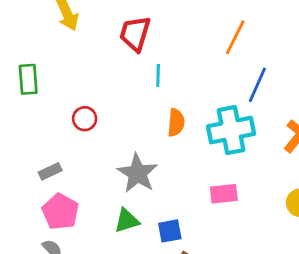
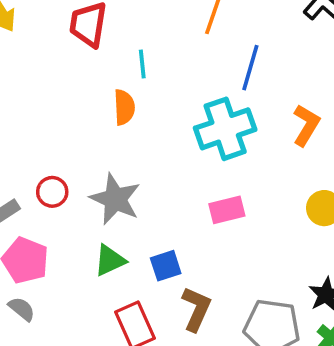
cyan line: (158, 76) -> (142, 64), moved
red circle: (85, 119) -> (52, 192), moved
orange semicircle: (176, 123) -> (124, 107), moved

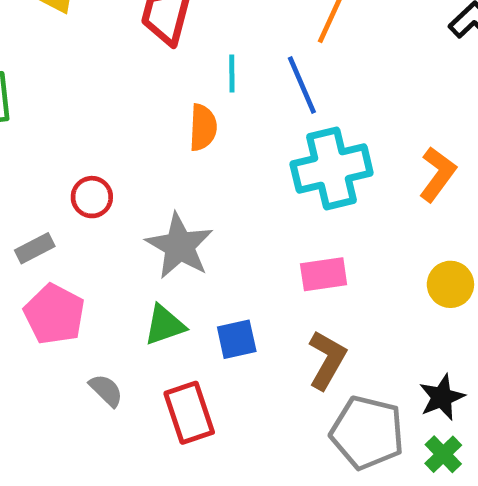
blue line: (250, 68) -> (302, 85), moved, turned -45
red circle: (52, 192) -> (92, 197), moved
gray semicircle: (22, 309) -> (106, 390), moved
brown L-shape: (196, 309) -> (327, 360), moved

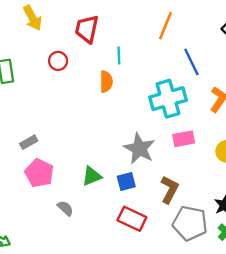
blue line: (302, 85) -> (191, 62), moved
red circle: (92, 197) -> (58, 61), moved
gray star: (179, 246) -> (139, 149), moved
pink rectangle: (324, 274) -> (184, 139), moved
red rectangle: (189, 413) -> (132, 219), moved, turned -44

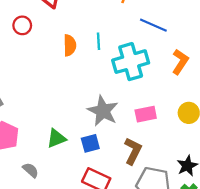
cyan line: (119, 55) -> (99, 41), moved
blue line: (191, 62) -> (153, 25), turned -40
pink rectangle: (184, 139) -> (146, 114), moved

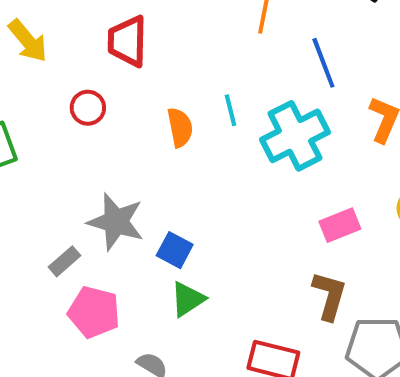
blue line: (153, 25) -> (323, 63), turned 56
gray star: (103, 111) -> (116, 222), moved
blue square: (90, 143) -> (175, 250), moved, turned -36

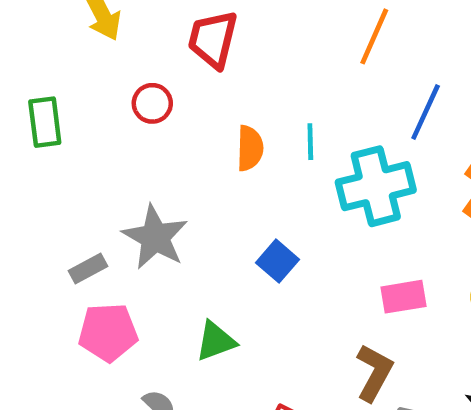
blue line: (323, 63) -> (426, 112), turned 33
blue square: (175, 250) -> (277, 261), moved
pink pentagon: (94, 312) -> (108, 332), turned -30

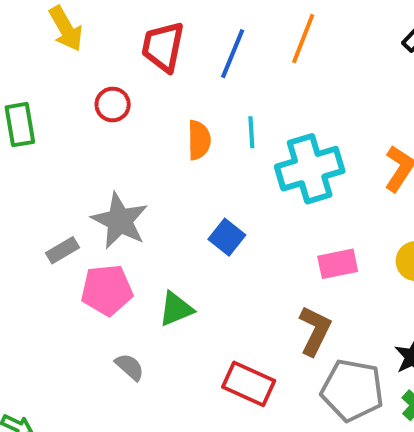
blue line: (426, 112) -> (233, 54), moved
pink pentagon: (108, 332) -> (107, 290), moved

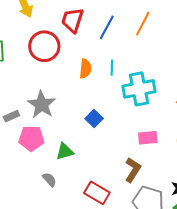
red circle: (113, 105) -> (44, 46), size x1.8
gray semicircle: (130, 367) -> (49, 180), moved

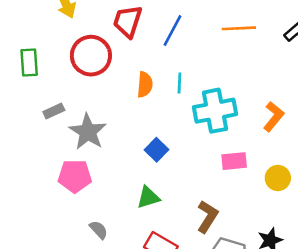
orange line: (143, 24) -> (239, 28), moved, turned 60
gray rectangle: (11, 116) -> (54, 111), moved
pink rectangle: (148, 138) -> (234, 161), moved
green triangle: (65, 151) -> (148, 197), moved

